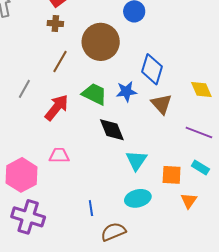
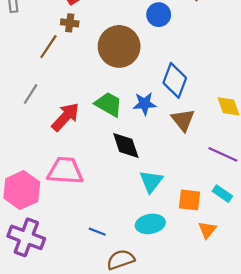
brown line: (60, 61) -> (48, 47), moved
pink trapezoid: (59, 155) -> (65, 171), size x1.6
blue line: (91, 208) -> (97, 232), turned -63

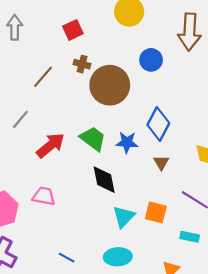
brown cross: (70, 23) -> (82, 64), moved
brown triangle: (183, 120) -> (161, 162), size x0.7
pink trapezoid: (65, 171) -> (44, 196), size x0.7
cyan rectangle: (222, 194) -> (190, 237), turned -30
orange square: (189, 200) -> (156, 212), moved

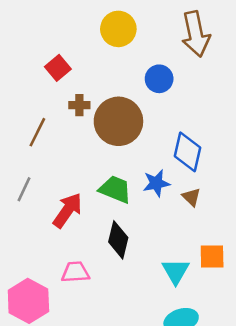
brown triangle: (161, 162) -> (191, 197), moved
black diamond: (104, 180) -> (118, 240), moved, turned 40

